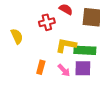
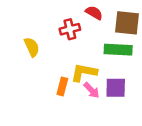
yellow L-shape: (66, 45) -> (84, 72), moved
green rectangle: (85, 50) -> (118, 50), moved

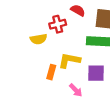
yellow semicircle: (32, 47) -> (39, 39), moved, turned 105
pink arrow: (91, 90) -> (76, 90), moved

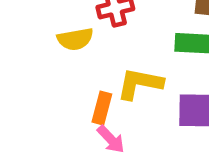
pink arrow: (76, 90) -> (111, 139), moved

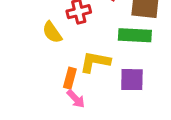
yellow semicircle: (75, 39) -> (52, 32), turned 65

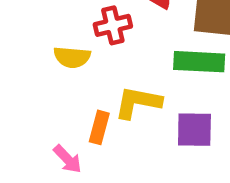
yellow semicircle: (52, 32) -> (72, 57), turned -50
pink arrow: (76, 99) -> (68, 159), moved

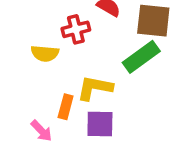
green rectangle: (199, 62) -> (141, 57), turned -39
purple square: (194, 130) -> (100, 124), moved

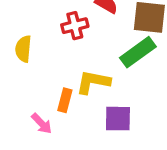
yellow semicircle: (45, 53) -> (23, 49), moved, turned 90
purple square: (100, 124) -> (118, 119), moved

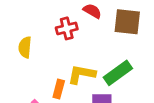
green rectangle: (138, 52) -> (118, 73), moved

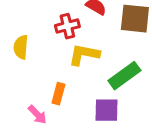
yellow L-shape: (82, 74) -> (84, 55), moved

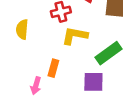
pink arrow: (37, 115) -> (36, 86), turned 60

